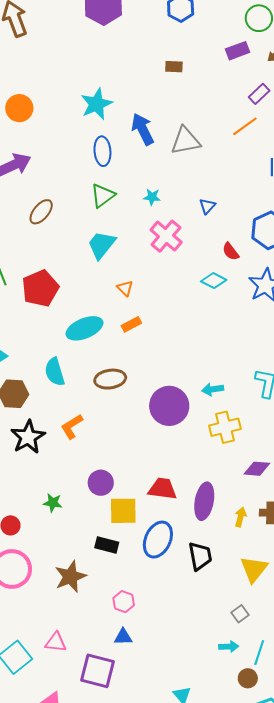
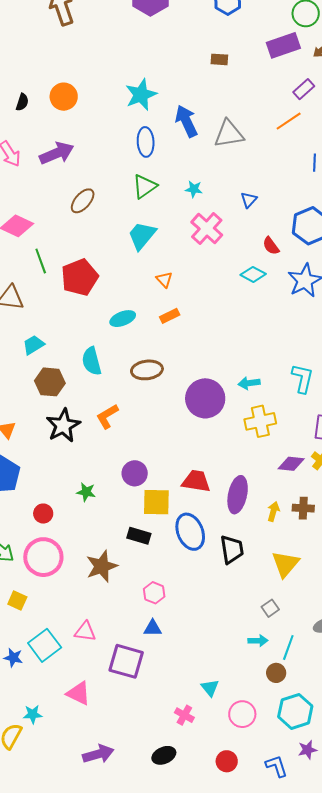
purple rectangle: (238, 51) -> (283, 45), size x1.4
cyan ellipse: (84, 328) -> (123, 319), size x0.7
blue ellipse: (158, 540) -> (190, 532), turned -48

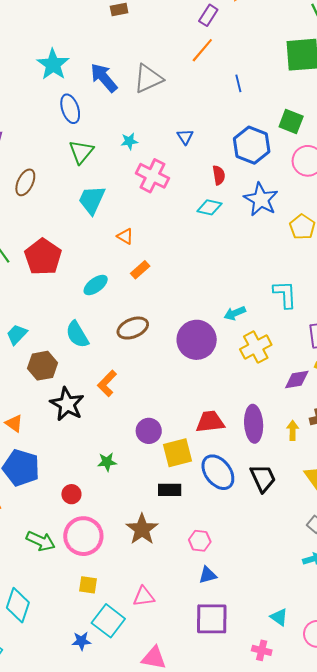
red semicircle: (271, 246) -> (219, 175), turned -138
yellow square: (17, 601) -> (88, 585), moved
purple square: (126, 661) -> (212, 619), moved

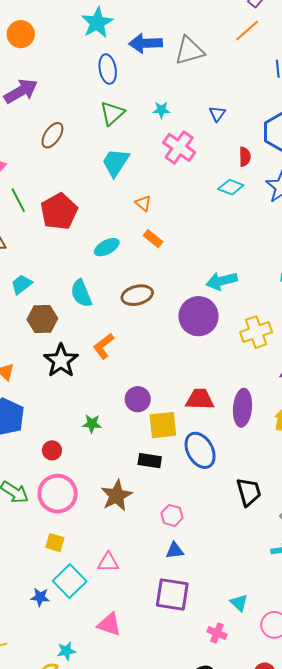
blue arrow: (104, 78) -> (146, 43), turned -60
orange rectangle: (140, 270) -> (153, 239), turned 72
cyan arrow: (235, 313) -> (222, 281), moved, size x1.4
black trapezoid: (263, 478) -> (249, 492), moved

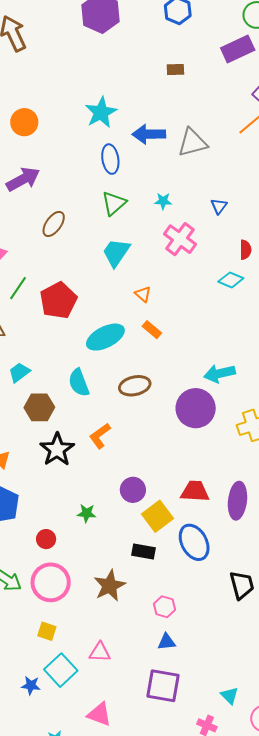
green line: (18, 200) -> (18, 288), turned 60
cyan ellipse: (107, 247) -> (105, 337), size x1.5
yellow square: (163, 425) -> (157, 516), turned -32

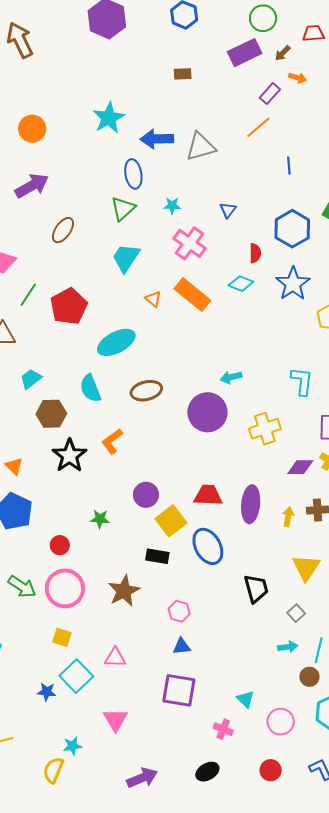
blue ellipse: (110, 159) -> (133, 174), moved
orange rectangle: (152, 330) -> (192, 295), moved, size x1.8
cyan arrow: (220, 373) -> (231, 377), size x0.7
pink triangle: (99, 714) -> (116, 720), turned 40

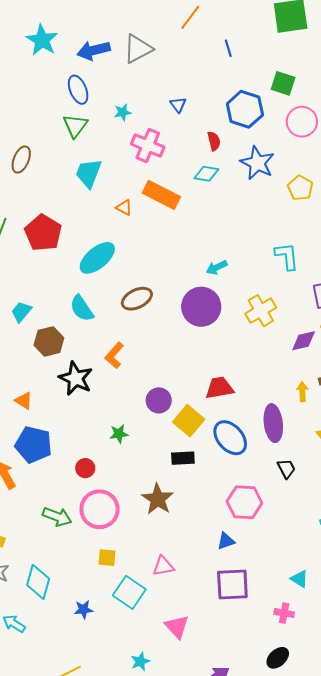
purple ellipse: (251, 504) -> (273, 423), moved
black trapezoid: (256, 588) -> (286, 469), size x0.7
pink hexagon: (179, 611) -> (244, 502), moved, size x1.6
blue star: (47, 692) -> (84, 609), moved

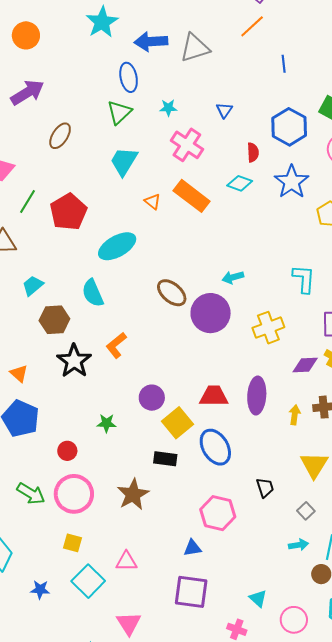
brown ellipse: (137, 299) -> (172, 293), moved, turned 56
purple ellipse: (273, 423) -> (257, 395), moved

